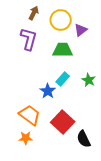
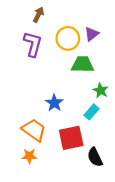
yellow circle: (61, 20) -> (68, 38), moved
green trapezoid: (63, 50) -> (83, 64), moved
cyan rectangle: (63, 79) -> (92, 112), moved
red square: (63, 122) -> (71, 138), turned 35

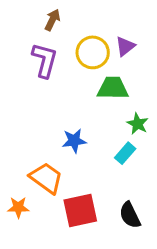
blue star: (54, 103) -> (74, 141), turned 30
red square: (71, 138) -> (80, 210), moved
orange star: (29, 156) -> (18, 207), moved

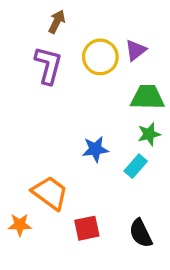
green trapezoid: (113, 88) -> (147, 97), moved
green star: (138, 124) -> (149, 134), turned 30
blue star: (74, 141) -> (95, 149), moved
red square: (80, 210) -> (87, 228), size x0.7

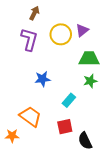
blue star: (95, 149) -> (43, 79), moved
cyan rectangle: (136, 166) -> (69, 100), moved
red square: (87, 228) -> (65, 127), moved

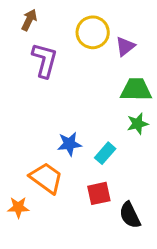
brown arrow: (34, 13) -> (29, 20), moved
yellow circle: (61, 34) -> (93, 32), moved
blue star: (43, 79) -> (69, 144), moved

